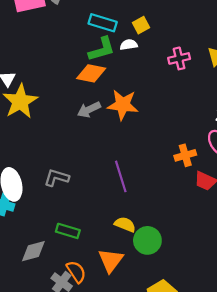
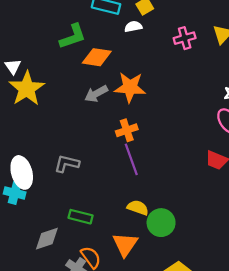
green L-shape: (102, 49) -> (73, 37), moved
orange cross: (185, 155) -> (127, 130), moved

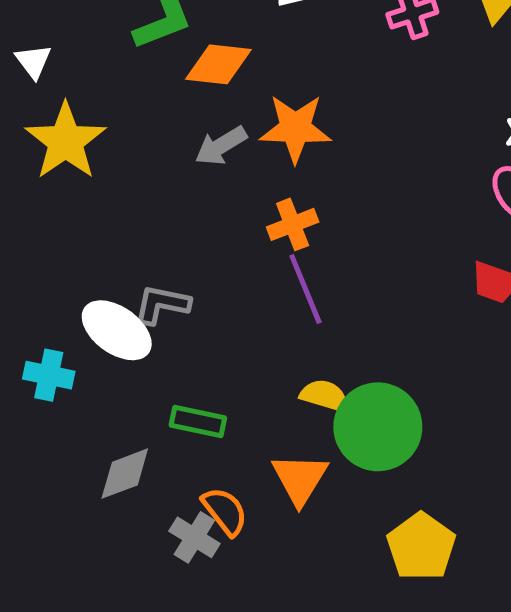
white triangle: (13, 66) -> (33, 61), moved
white ellipse: (22, 172) -> (117, 330), moved, turned -36
green circle: (161, 223) -> (378, 427), size x1.4

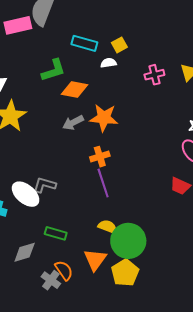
yellow pentagon: (421, 547) -> (125, 273), moved

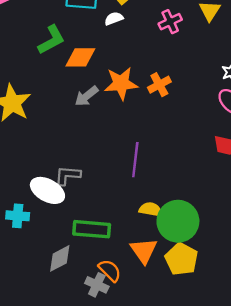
orange cross: (100, 157) -> (159, 85), moved
purple line: (103, 183) -> (135, 160), turned 36
green rectangle: (56, 233) -> (92, 229), size x1.4

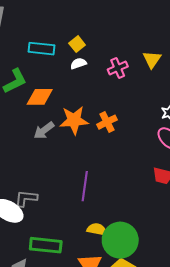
white semicircle: (114, 18) -> (78, 63), moved

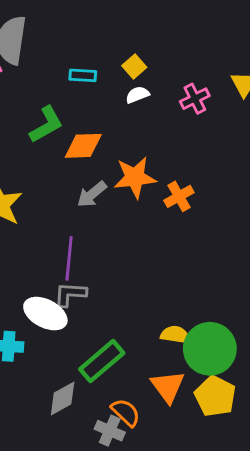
cyan rectangle: (41, 49) -> (83, 75), size x0.7
orange cross: (107, 122) -> (179, 196), moved
purple line: (85, 186) -> (69, 258), moved
green rectangle: (46, 245) -> (102, 361), turned -44

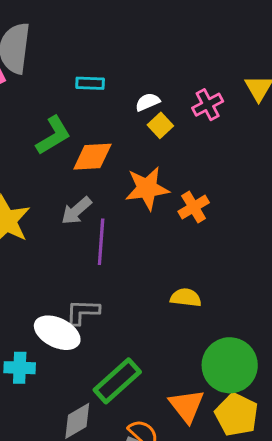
yellow square: (134, 67) -> (160, 125), moved
gray arrow: (92, 194) -> (76, 211), moved
purple line: (69, 258) -> (101, 242), moved
yellow semicircle: (175, 335) -> (186, 298), moved

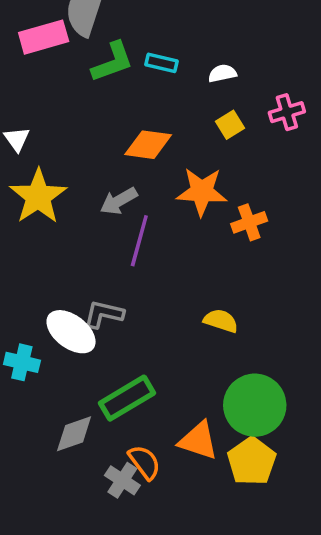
white semicircle: (148, 102) -> (222, 73), moved
green L-shape: (53, 135) -> (112, 62), moved
orange triangle: (187, 406) -> (198, 441), turned -45

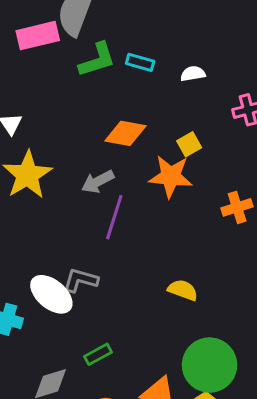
yellow square: (230, 125) -> (189, 144), moved
orange cross: (249, 222) -> (237, 207), moved
green rectangle: (127, 398) -> (98, 354), size x0.6

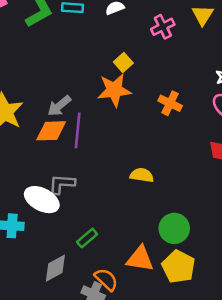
orange diamond: (125, 133) -> (51, 131), moved
orange cross: (237, 207) -> (170, 103), turned -35
green circle: (210, 365) -> (174, 228), size x0.7

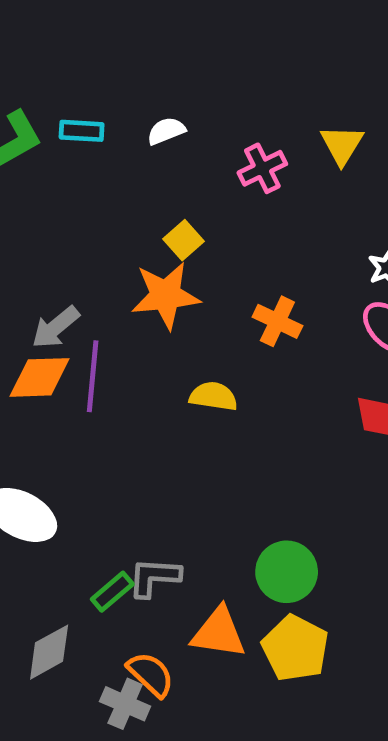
yellow semicircle: (142, 175) -> (213, 396), moved
gray L-shape: (62, 184) -> (154, 577), moved

